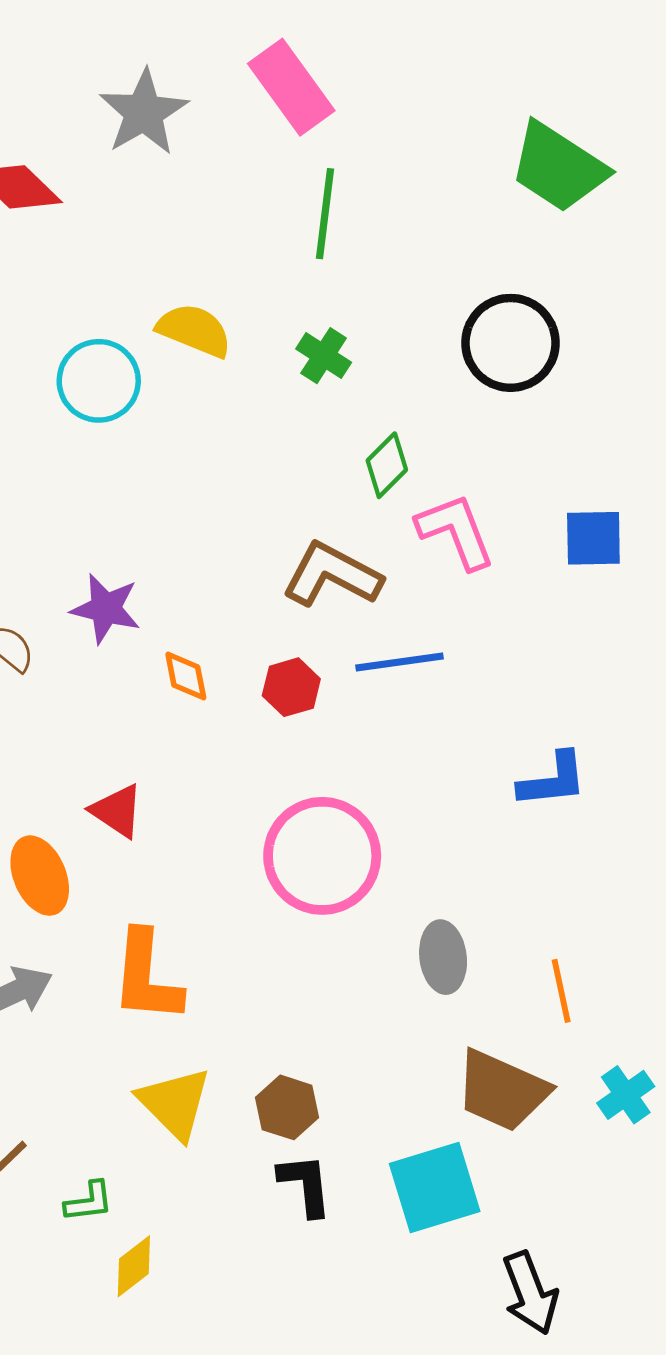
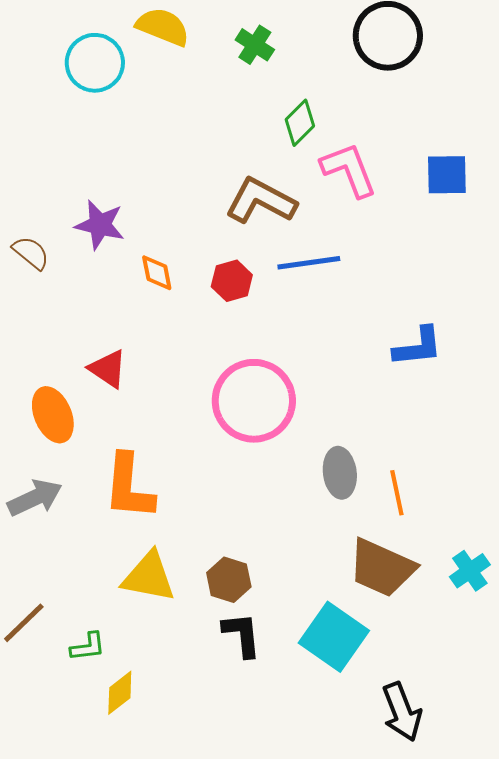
orange line: (561, 991) -> (397, 493), moved
yellow triangle: (175, 1103) -> (149, 577), turned -34
cyan square: (435, 1188) -> (334, 637), turned -38

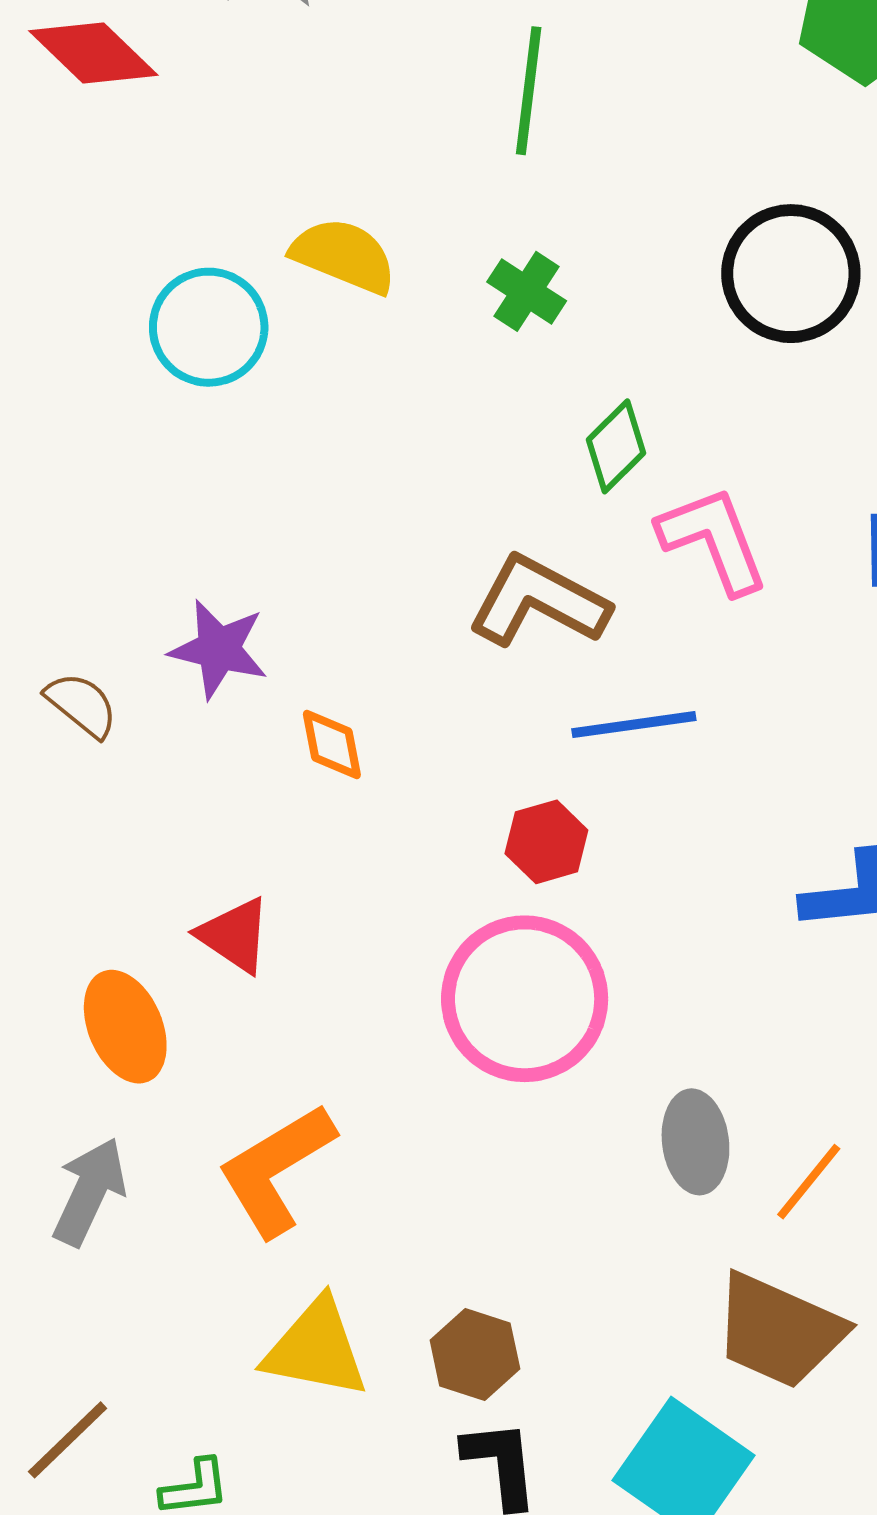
red hexagon: (232, 281) -> (546, 842), moved
orange L-shape: (129, 487) -> (276, 1170), turned 54
orange line: (397, 493) -> (809, 1182), turned 51
gray arrow: (35, 498) -> (89, 1192), turned -40

